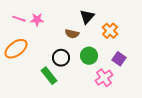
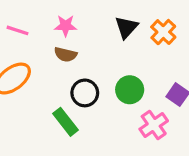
pink star: (37, 20) -> (66, 26), moved
orange cross: (110, 31) -> (163, 32), moved
brown semicircle: (72, 34) -> (66, 54), moved

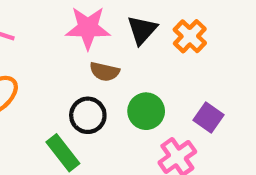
pink star: (66, 26) -> (88, 28), moved, size x1.5
brown semicircle: (66, 54) -> (105, 72), moved

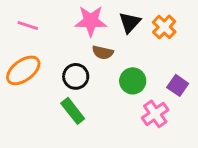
black circle: (88, 115) -> (76, 76), moved

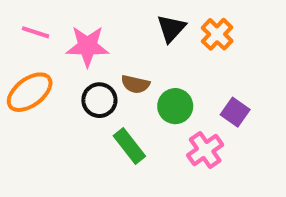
pink star: (91, 21) -> (87, 46), moved
brown semicircle: (103, 52) -> (135, 84), moved
green rectangle: (73, 111) -> (129, 146), moved

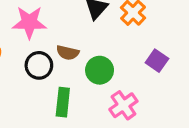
purple square: (235, 112) -> (157, 61), moved
green rectangle: (129, 146) -> (63, 102), turned 44

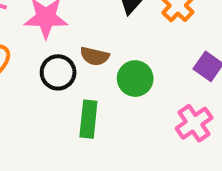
pink cross: (123, 105) -> (194, 123), moved

